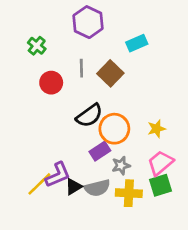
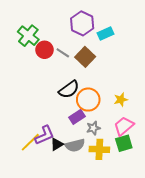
purple hexagon: (88, 22) -> (82, 23), moved
green cross: (37, 46) -> (28, 36), size x1.5
gray line: (81, 68) -> (63, 53), turned -56
red circle: (51, 83) -> (45, 50), moved

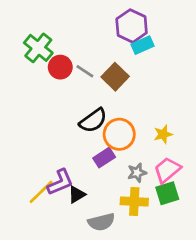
purple hexagon: (82, 23) -> (132, 26), moved
gray star: (93, 128) -> (137, 173), moved
gray semicircle: (75, 145) -> (101, 222), moved

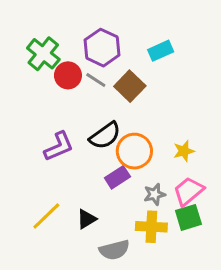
purple hexagon: (132, 26) -> (102, 48), moved
purple L-shape: (60, 182) -> (59, 146), moved

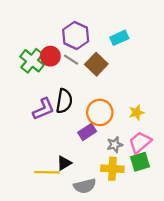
green cross: (43, 54) -> (32, 61), moved
black semicircle: (105, 136) -> (64, 101), moved, turned -45
yellow line: (46, 216) -> (47, 172), moved, turned 45

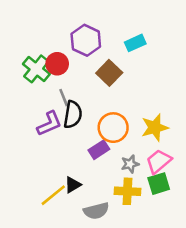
gray line: (71, 60) -> (64, 98), moved, turned 35
yellow star: (137, 112) -> (155, 128), size x1.5
yellow line: (47, 172) -> (53, 195), turned -40

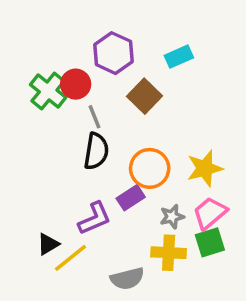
gray line: (64, 98) -> (95, 117), moved
purple L-shape: (49, 124) -> (95, 218), moved
black triangle: (73, 185) -> (48, 244), moved

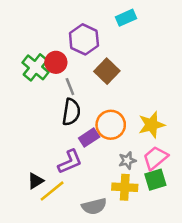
cyan rectangle: (179, 57) -> (126, 18), moved
purple rectangle: (131, 198) -> (89, 138), moved

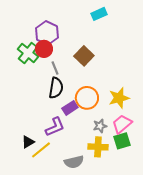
purple hexagon: (84, 39) -> (47, 33), moved

